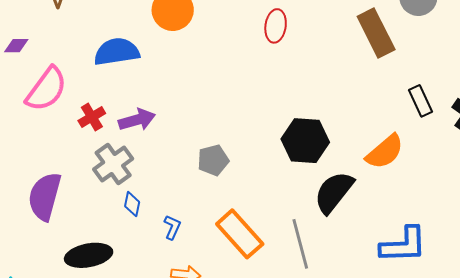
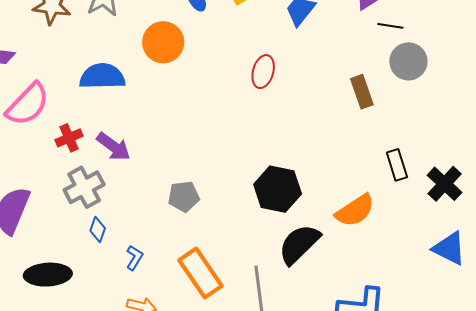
brown rectangle: (376, 33) -> (362, 92), size x0.7
purple arrow: (137, 120) -> (114, 147), turned 45

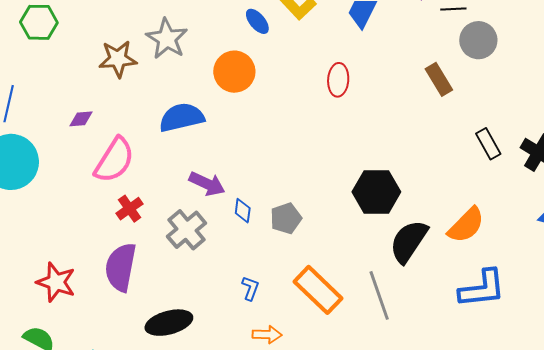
red cross: (69, 138) -> (130, 209), moved
orange semicircle: (355, 211) -> (466, 225), moved
blue diamond: (98, 230) -> (243, 211), moved

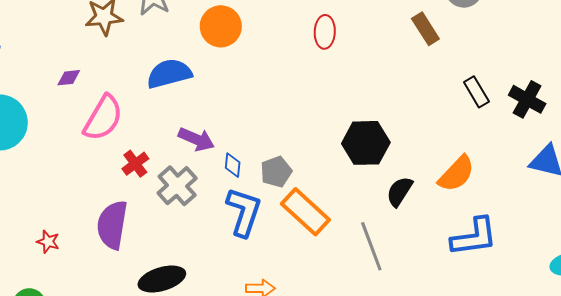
red cross: (130, 209) -> (135, 164), moved
black semicircle: (409, 241) -> (399, 191), size x0.7
red star: (56, 282) -> (48, 242), size x0.6
blue L-shape: (250, 288) -> (244, 212), moved, size x2.0
orange rectangle: (318, 290) -> (305, 212), moved

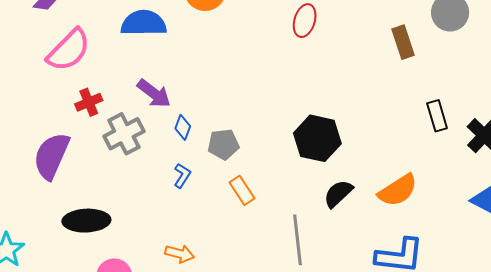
blue L-shape: (244, 212) -> (182, 176), size x0.5
orange rectangle: (305, 212) -> (242, 190), size x0.6

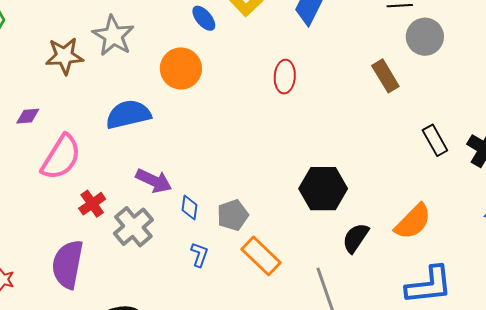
orange rectangle: (242, 190) -> (261, 256), size x1.4

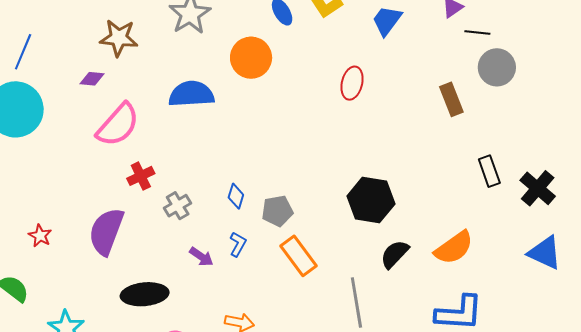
brown star: (64, 56) -> (119, 38), moved
purple arrow: (154, 181) -> (201, 257), moved, size x0.7
gray cross: (133, 227) -> (178, 206), size x0.7

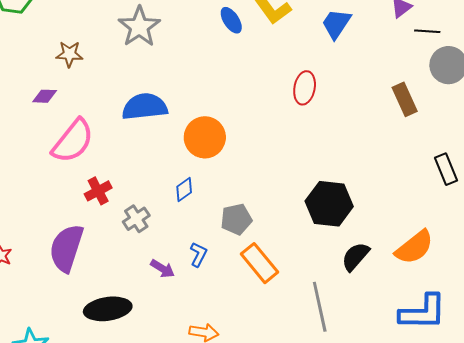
brown star: (119, 38) -> (69, 54), size x0.7
orange circle: (251, 58) -> (205, 137), moved
blue diamond: (236, 196) -> (184, 189), moved, turned 40

